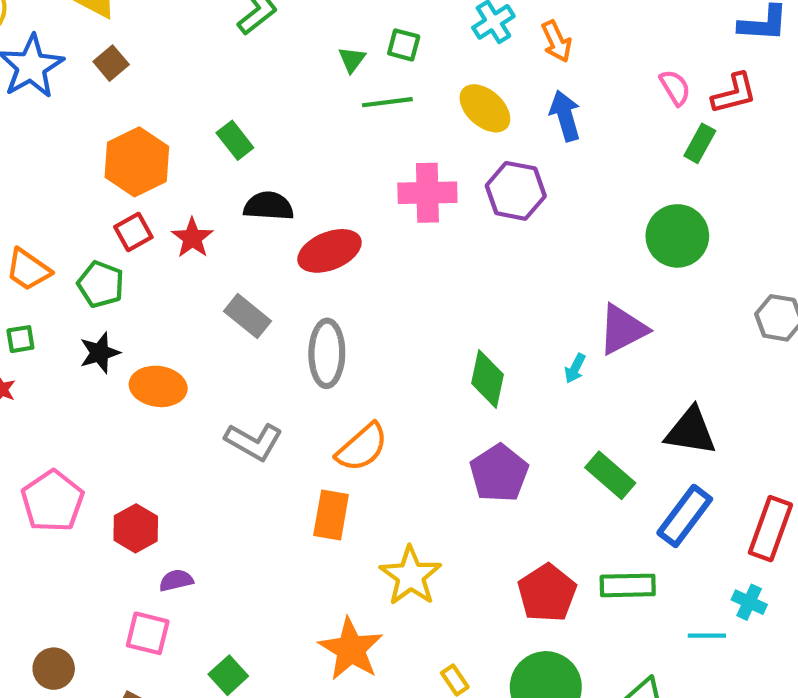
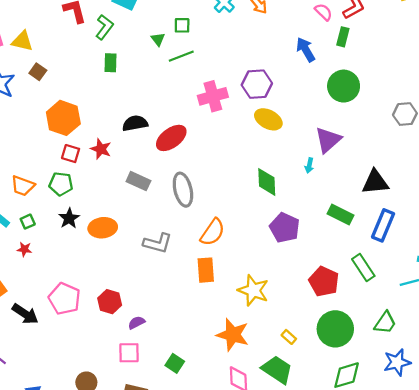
yellow ellipse: (485, 108) -> (268, 119), moved
blue arrow: (565, 116) -> (306, 50), moved
green rectangle: (235, 140) -> (111, 63), moved, turned 54
red square: (133, 232) -> (71, 154), turned -30
green rectangle: (628, 585) -> (363, 267), turned 72

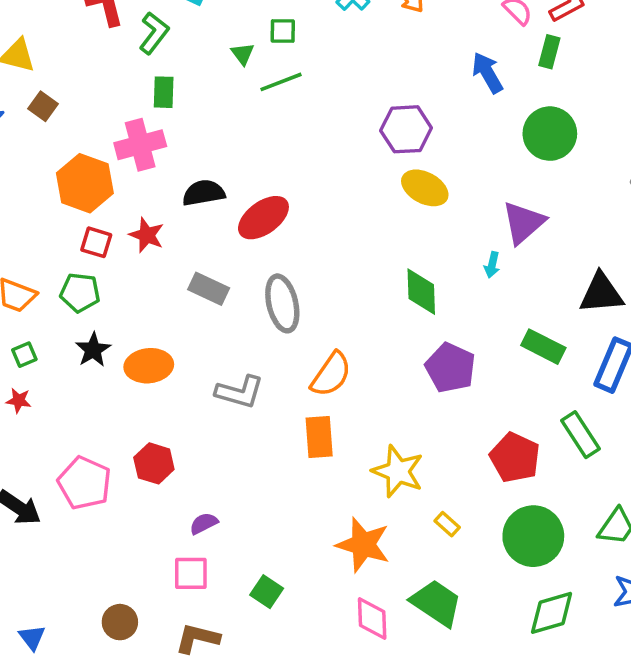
pink cross: (213, 96) -> (140, 145), moved
red hexagon: (110, 302) -> (154, 463), moved
yellow rectangle: (289, 337) -> (447, 524), moved

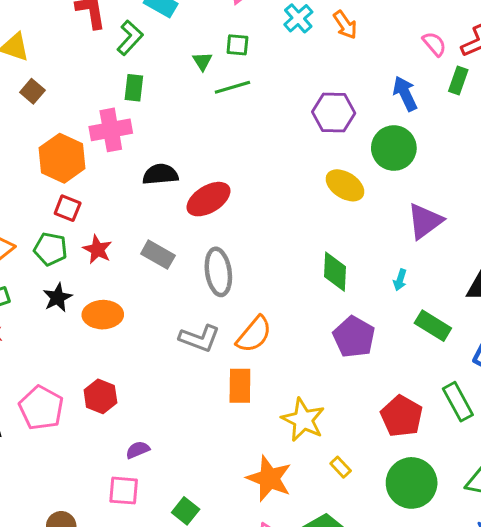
purple hexagon: (406, 129) -> (334, 113), moved
green circle: (550, 134) -> (394, 148), moved
red star: (147, 235) -> (97, 249), moved
cyan arrow: (492, 265) -> (400, 280), moved
gray L-shape: (240, 392) -> (199, 338), moved

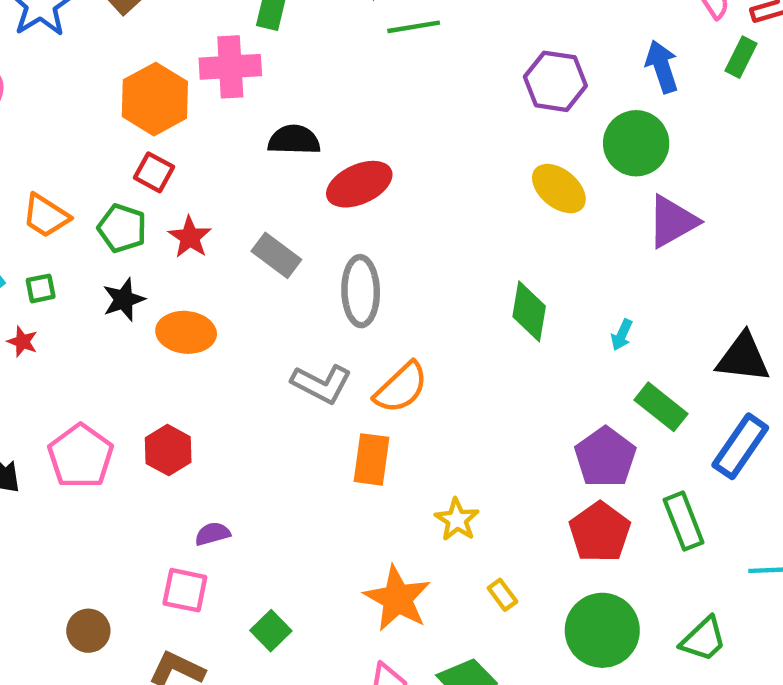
purple triangle: (425, 221) -> (672, 221), moved
purple pentagon: (354, 337) -> (605, 457), moved
yellow star: (303, 420) -> (457, 520), size x0.7

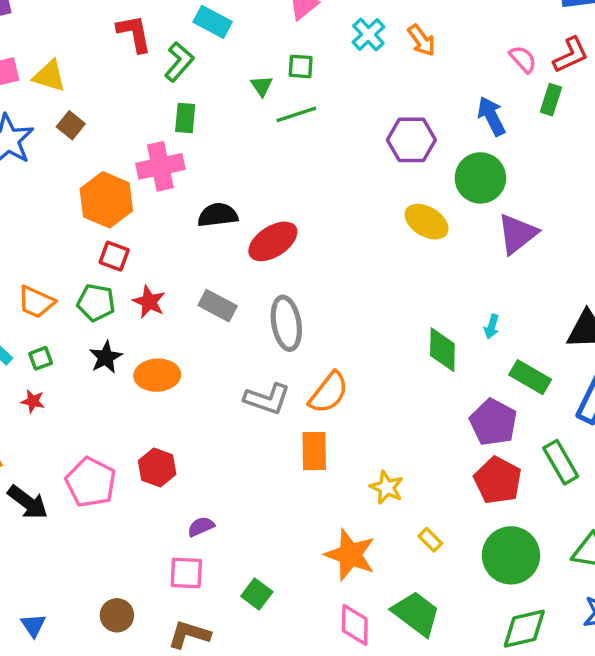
green diamond: (529, 311) -> (442, 350), moved

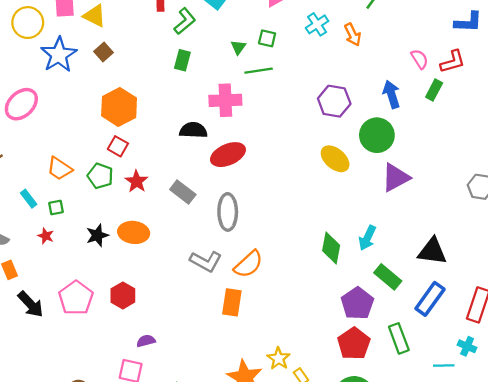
pink cross: (160, 166) -> (225, 100), moved
cyan arrow: (492, 327) -> (367, 238), size x1.5
black star: (106, 357) -> (97, 235), moved
yellow star: (387, 487) -> (279, 358), moved

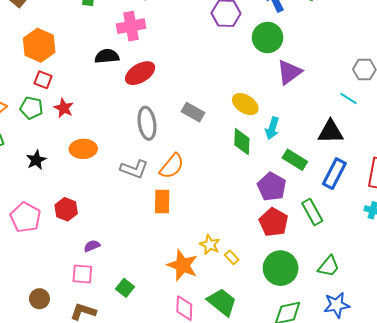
yellow ellipse: (335, 159) -> (245, 104), moved
gray rectangle: (183, 192) -> (193, 112), moved
orange ellipse: (134, 232) -> (83, 149), moved
cyan line: (444, 366) -> (348, 99), moved, turned 42

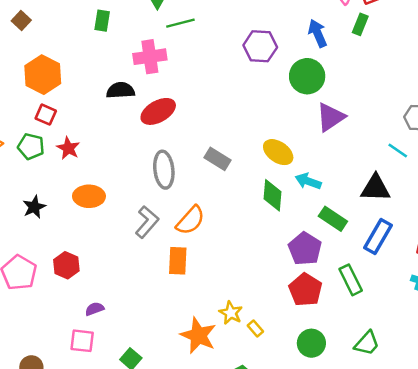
cyan arrow: (272, 128) -> (308, 181), turned 90
gray L-shape: (134, 169) -> (147, 222), turned -72
green circle: (281, 268) -> (311, 343), size x0.7

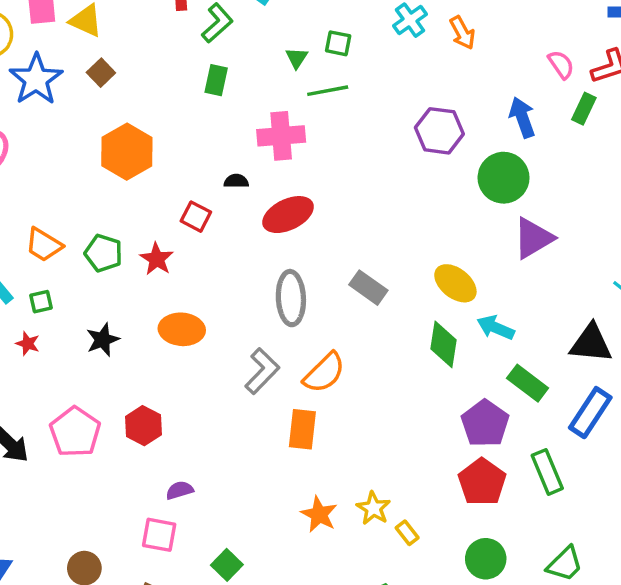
black semicircle: (121, 90) -> (236, 181), size x0.6
red square: (46, 115) -> (196, 217), moved
orange star: (198, 335) -> (319, 514), moved, size x0.7

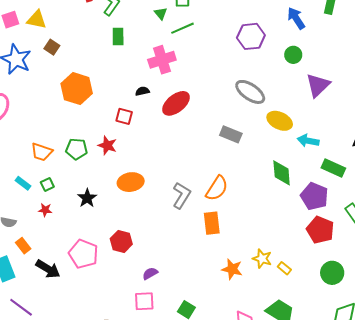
green circle: (504, 178) -> (293, 55), size x0.6
gray ellipse: (291, 298) -> (250, 92), moved, turned -40
green diamond: (444, 344) -> (282, 173), moved

